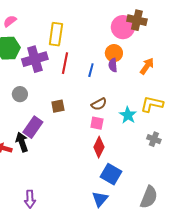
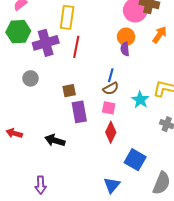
orange arrow: (147, 66) -> (160, 35), moved
blue line: (91, 70) -> (111, 75), moved
purple rectangle: (33, 127) -> (79, 112), moved, turned -45
black arrow: (22, 142) -> (55, 140), moved, turned -54
blue square: (111, 174) -> (135, 160), moved

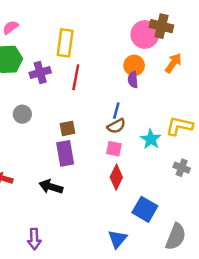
purple cross: (46, 43) -> (40, 73), size x0.7
purple rectangle: (79, 112) -> (65, 153), moved

